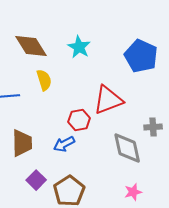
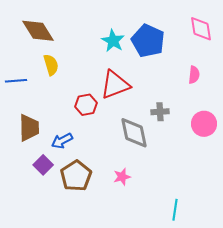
cyan star: (79, 47) -> (113, 41), moved
blue arrow: (64, 144) -> (62, 141), moved
pink star: (133, 192) -> (122, 177), moved

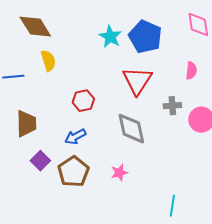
red triangle: (115, 85) -> (137, 81), moved, turned -36
gray cross: (160, 112) -> (172, 106), moved
blue arrow: (62, 141) -> (75, 137), moved

